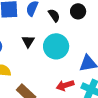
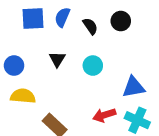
cyan circle: (56, 46) -> (93, 66), size x0.6

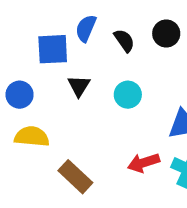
blue square: (33, 18) -> (53, 49), moved

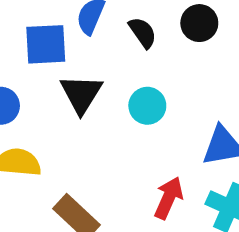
black triangle: (79, 86) -> (81, 94), size x1.4
red arrow: (144, 163) -> (169, 198), turned 132

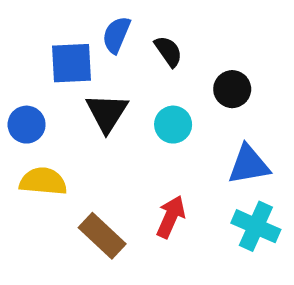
black circle: (199, 23) -> (232, 89), moved
red arrow: (169, 198) -> (171, 217), moved

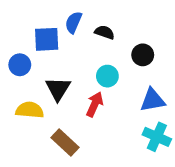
black semicircle: (168, 51) -> (105, 32), turned -36
black triangle: (107, 113) -> (58, 89), moved
blue circle: (27, 125) -> (20, 65), moved
red arrow: (171, 217) -> (95, 104), moved

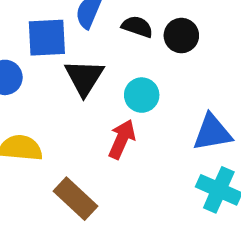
black circle: (143, 55) -> (181, 36), moved
black triangle: (58, 89) -> (84, 77), moved

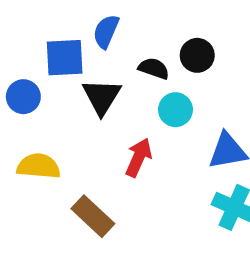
black semicircle: (137, 27) -> (154, 68), moved
cyan circle: (142, 95) -> (175, 110), moved

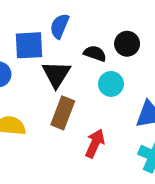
red arrow: (139, 157) -> (95, 143), moved
brown rectangle: (93, 216) -> (63, 113), moved, turned 68

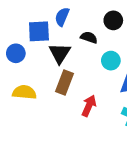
black circle: (127, 44) -> (113, 20), moved
cyan circle: (111, 84) -> (111, 61), moved

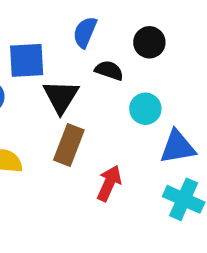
blue semicircle: (62, 17) -> (85, 32), moved

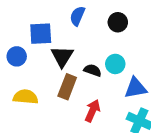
black semicircle: (109, 70) -> (93, 70), moved

